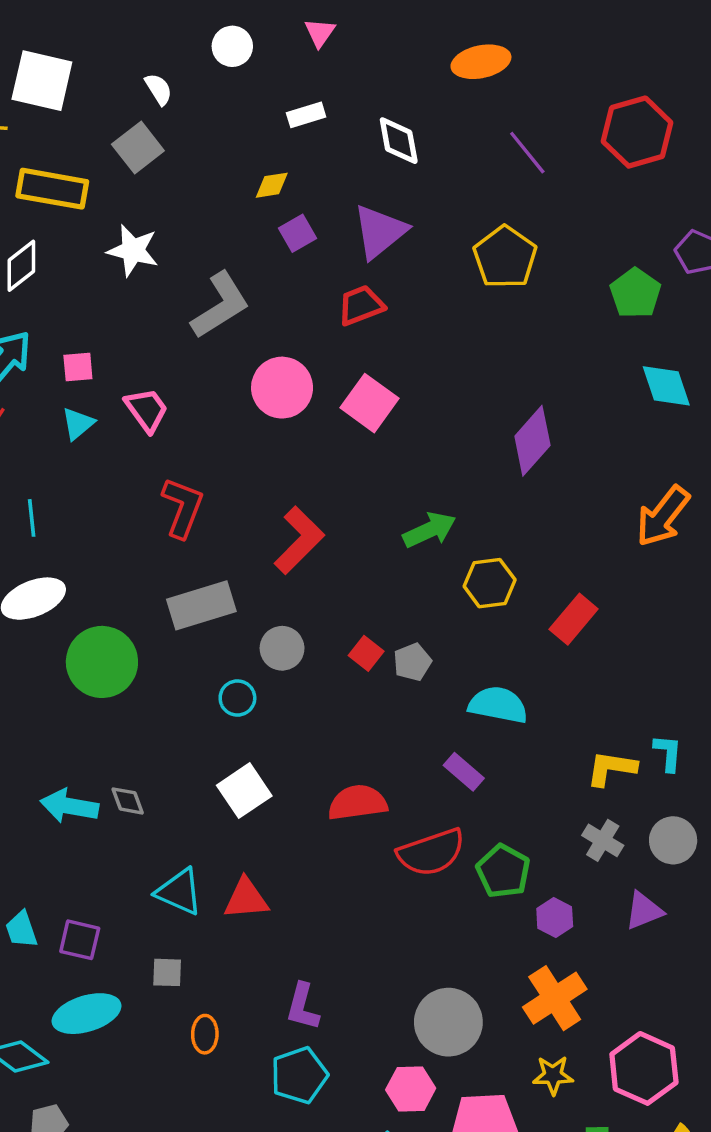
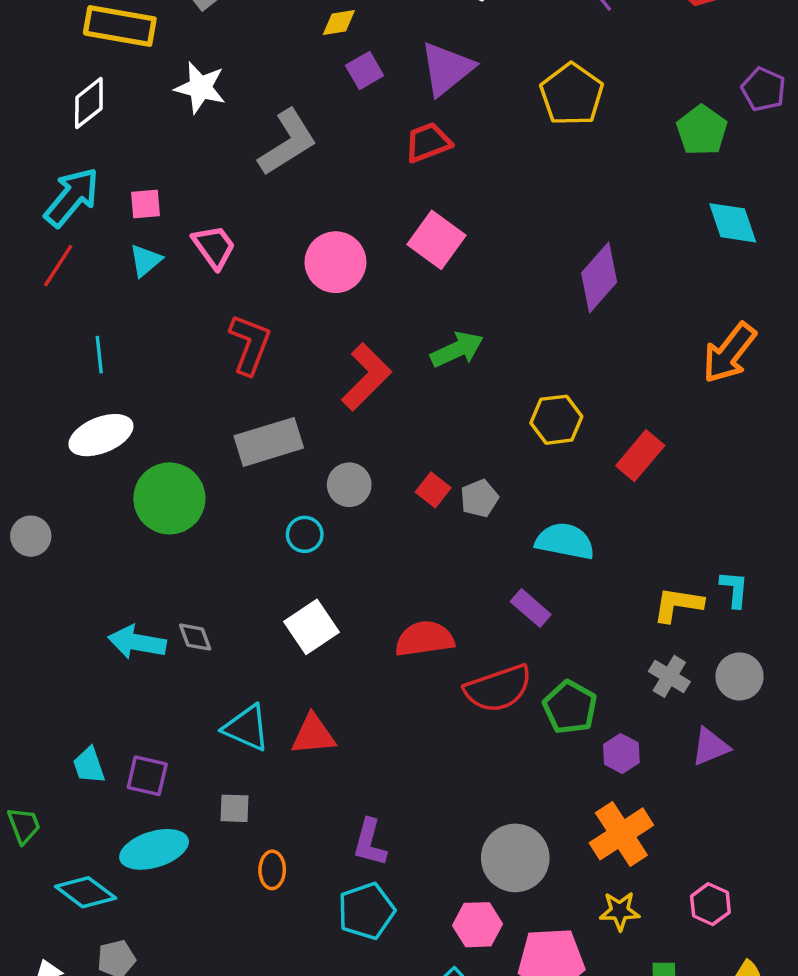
pink circle: (282, 388) -> (335, 262), moved
green arrow: (430, 530) -> (457, 349), moved
pink hexagon: (644, 1068) -> (710, 904), size x0.6

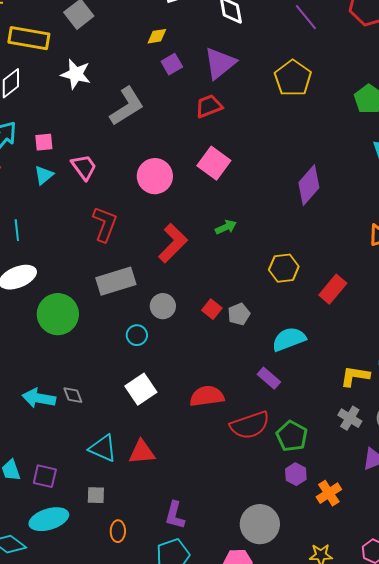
green arrow: (457, 349) -> (226, 227), size x0.7
cyan semicircle: (565, 541) -> (289, 339), turned -32
purple hexagon: (621, 753) -> (296, 474), moved
orange cross: (621, 834) -> (329, 493), moved, size x0.7

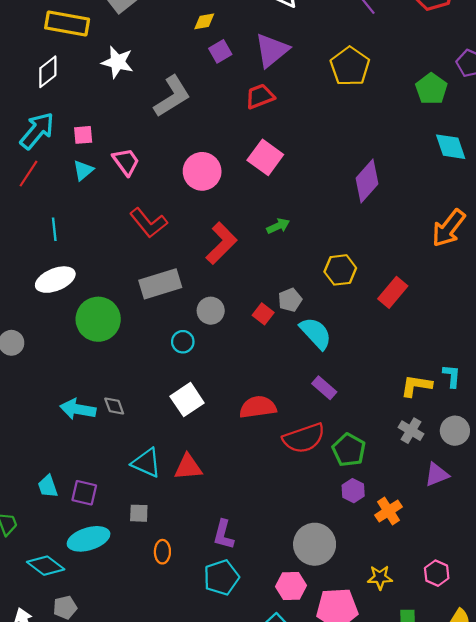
red L-shape: (105, 224) -> (149, 223), turned 120
gray pentagon: (239, 314) -> (290, 300), moved
cyan semicircle: (289, 339) -> (316, 333), moved, turned 68

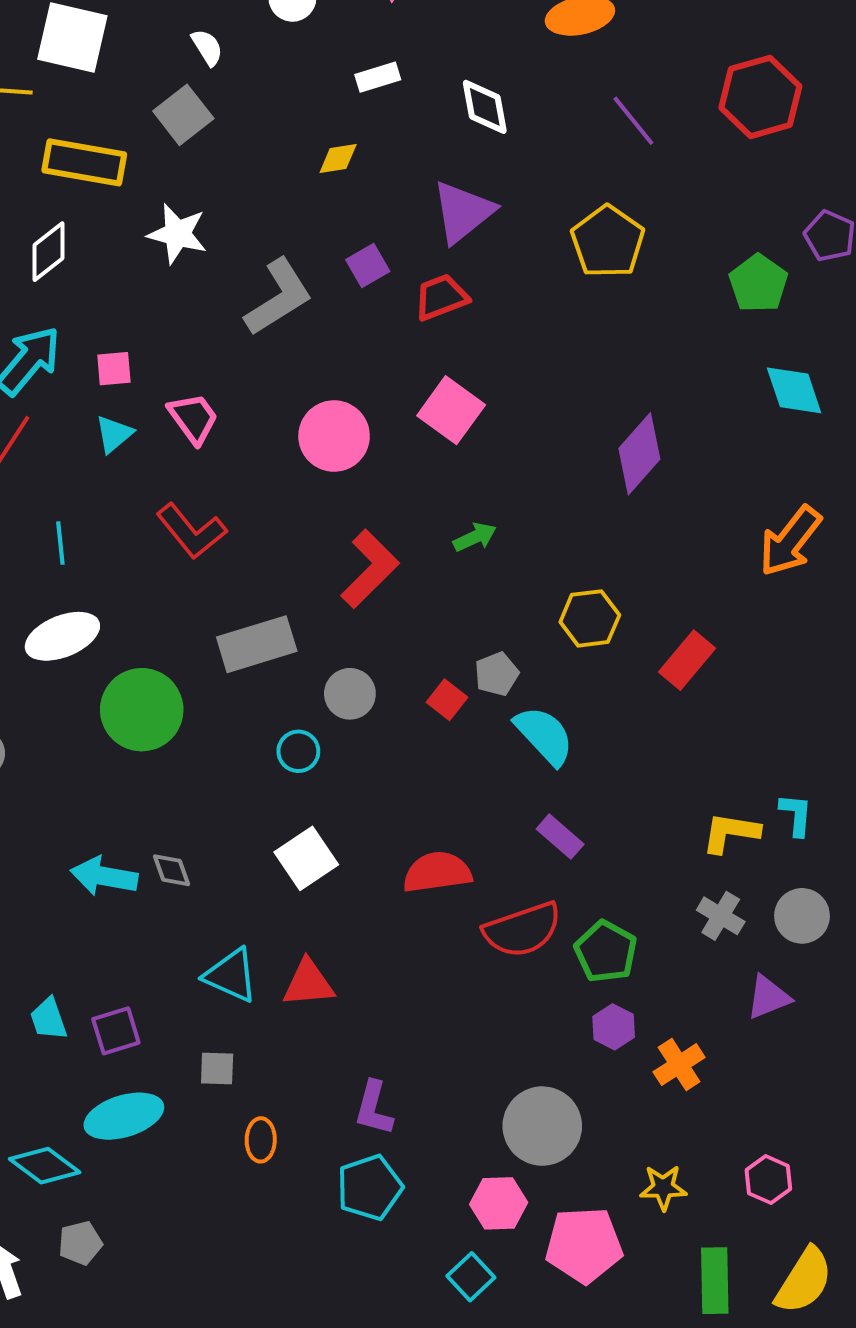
purple square: (220, 51) -> (368, 265), moved
red L-shape: (149, 223) -> (191, 531), moved
purple square: (84, 493) -> (116, 1031), turned -30

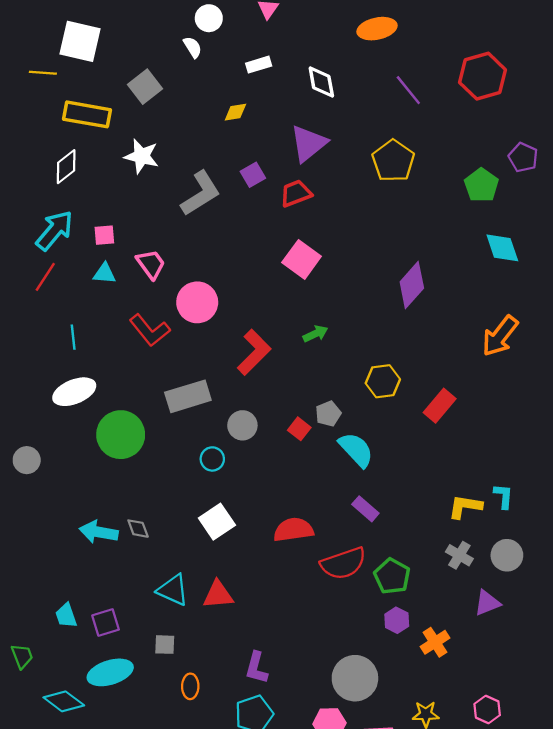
white semicircle: (207, 47) -> (193, 47), moved
cyan triangle: (114, 434) -> (104, 273), turned 45
pink circle: (334, 436) -> (197, 302), moved

